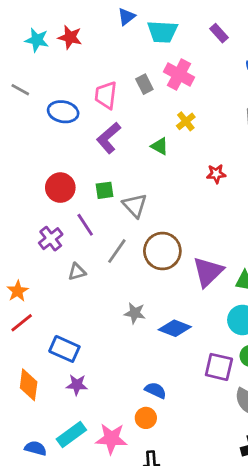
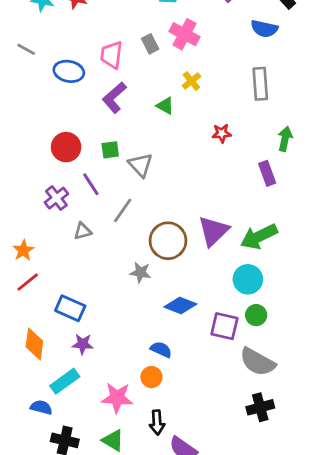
brown circle: (162, 251) -> (168, 241), moved
blue diamond: (175, 328) -> (180, 305), moved
cyan rectangle: (71, 434) -> (65, 381), moved

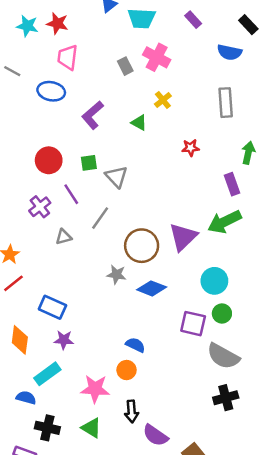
pink trapezoid: (112, 55) -> (67, 57), moved
green arrow: (259, 237) -> (224, 222), moved
blue diamond: (180, 305) -> (152, 288), moved

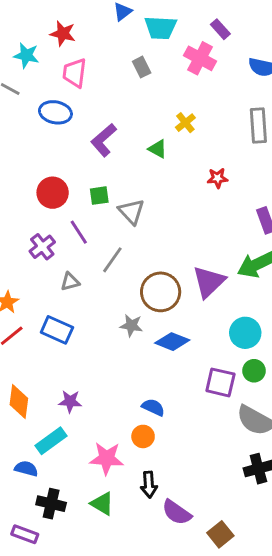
cyan star: (27, 26) -> (26, 55), moved
pink cross: (157, 57) -> (200, 58), moved
gray rectangle: (125, 66) -> (142, 67), moved
blue rectangle: (52, 307) -> (57, 330), moved

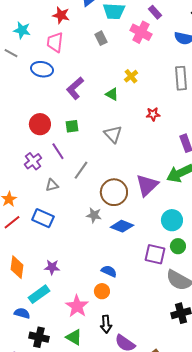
red star: (63, 34) -> (61, 15), moved
gray triangle: (131, 212) -> (113, 134), moved
pink star: (107, 458) -> (77, 306), turned 30

